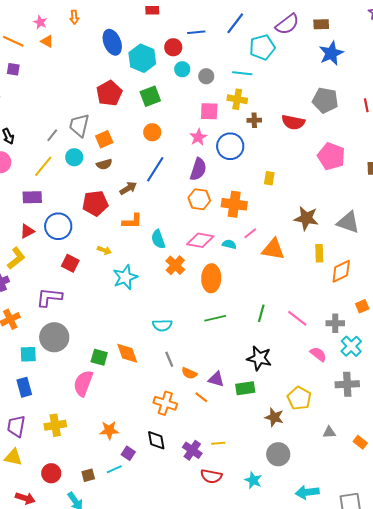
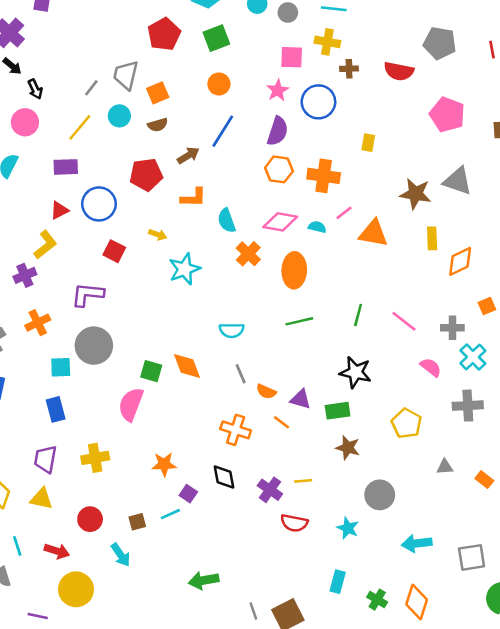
gray triangle: (348, 222) -> (458, 181), moved
brown star: (274, 417) -> (348, 448), moved

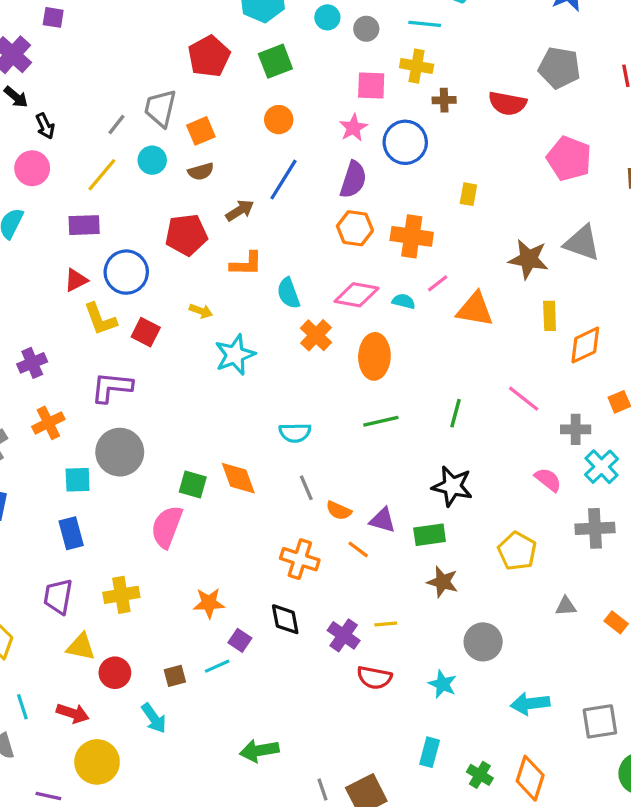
yellow L-shape: (45, 245) -> (100, 319), moved, turned 108
pink line: (404, 321) -> (524, 399), moved
yellow triangle: (42, 499) -> (81, 647), moved

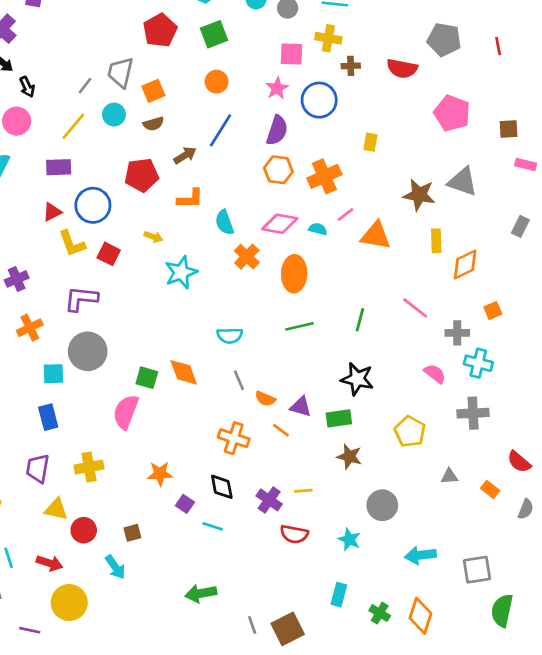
orange cross: (412, 236) -> (324, 176), turned -32
cyan cross: (602, 467) -> (478, 363), turned -32
cyan line: (217, 666) -> (213, 526), moved, turned 42

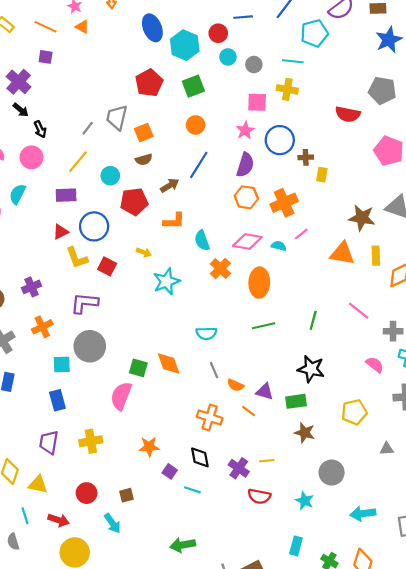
brown cross: (351, 66) -> (306, 157), moved
cyan circle: (114, 115) -> (110, 176), moved
orange triangle: (376, 236) -> (342, 253), moved
yellow pentagon: (410, 432) -> (354, 412), turned 30
yellow triangle: (56, 509) -> (38, 484), moved

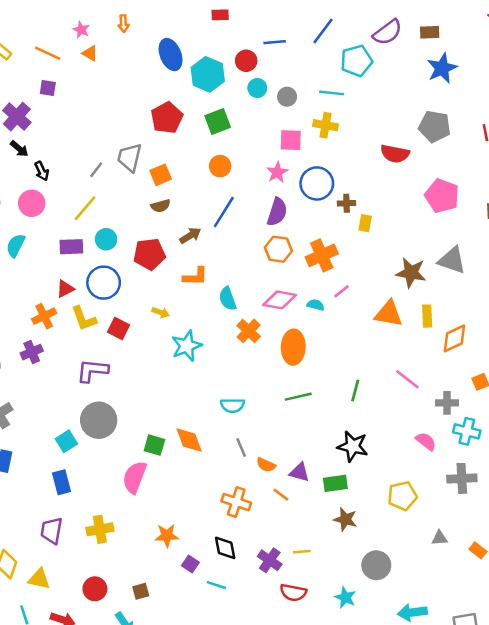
cyan circle: (110, 176) -> (106, 239), moved
orange cross: (42, 327) -> (44, 316), moved
cyan square: (62, 365) -> (66, 441), turned -30

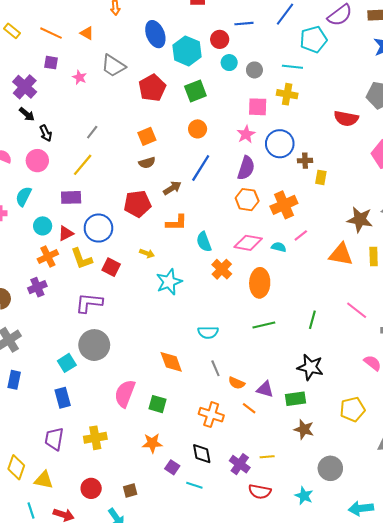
pink star: (81, 30) -> (79, 77), moved
gray trapezoid: (130, 157) -> (113, 66), moved, turned -70
cyan circle: (106, 239) -> (43, 226), moved
green square: (154, 445) -> (157, 404), moved

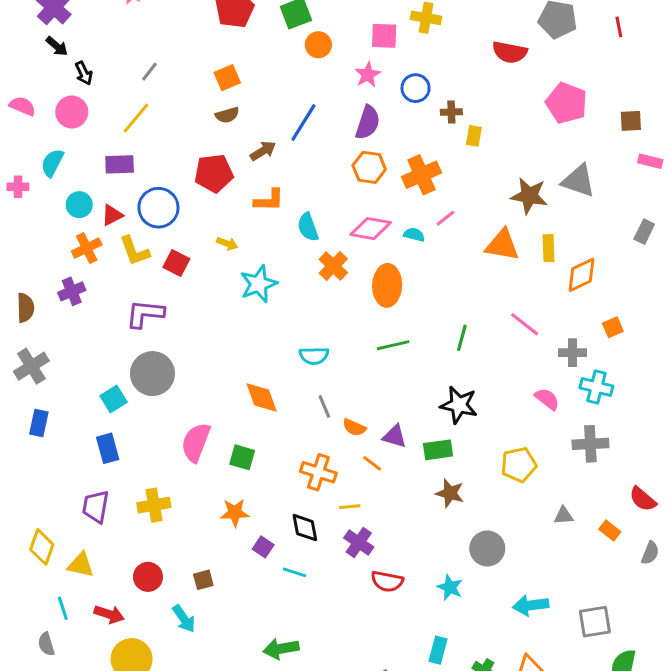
orange circle: (198, 129) -> (318, 45), moved
blue circle: (280, 144) -> (416, 88), size x0.7
yellow line: (267, 457) -> (350, 507), moved

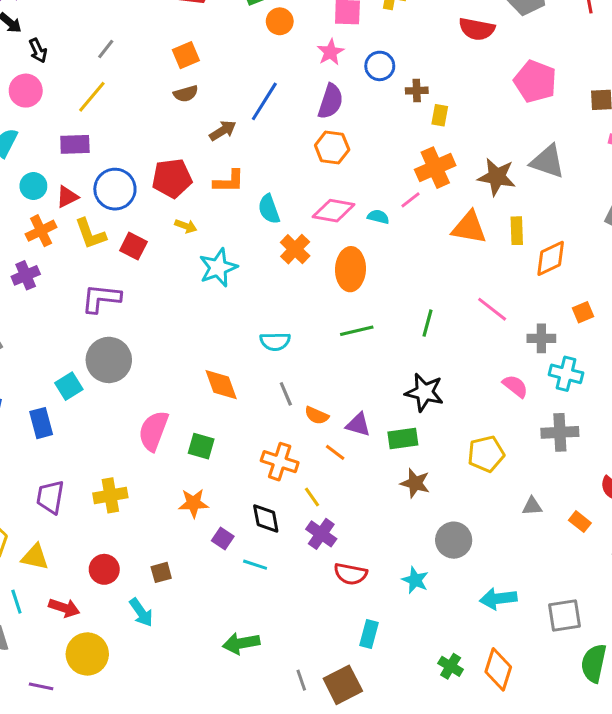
red pentagon: (214, 173) -> (172, 178), moved
orange cross: (422, 175) -> (435, 168), moved
blue rectangle: (108, 448) -> (41, 423), moved
yellow line: (350, 507) -> (312, 497), turned 60
cyan rectangle: (438, 650) -> (369, 634), moved

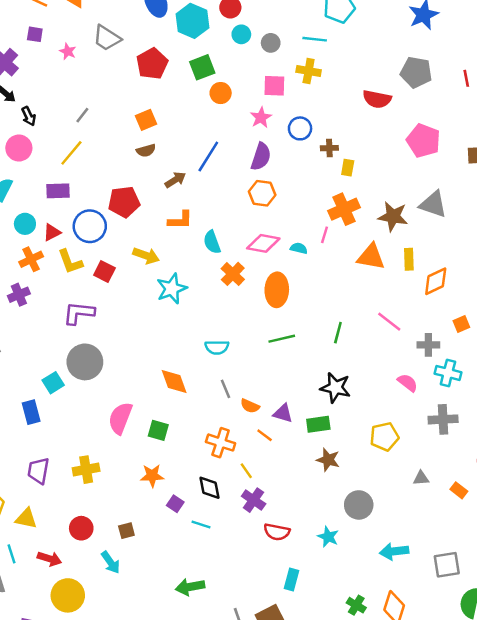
red pentagon: (172, 178) -> (124, 202), moved
pink line: (411, 200) -> (324, 235), turned -35
yellow arrow: (186, 226) -> (146, 256), size x1.5

